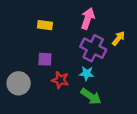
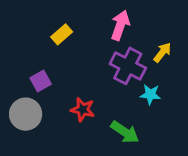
yellow rectangle: (45, 25) -> (62, 34), turned -48
purple square: (45, 59) -> (41, 81), moved, turned -32
cyan star: (87, 73) -> (150, 94), moved

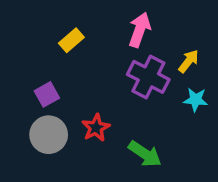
cyan star: (150, 94) -> (196, 100), moved
red star: (83, 110) -> (96, 128), turned 30
gray circle: (26, 114) -> (49, 135), moved

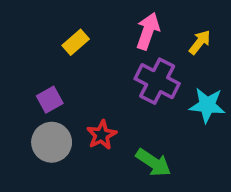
yellow arrow: (189, 61) -> (200, 42), moved
cyan star: (196, 100) -> (207, 105), size x1.4

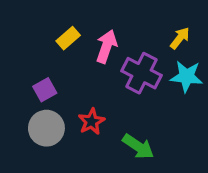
pink arrow: (148, 31) -> (106, 46), moved
cyan star: (207, 105) -> (187, 76), moved

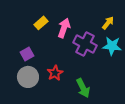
green arrow: (138, 147) -> (83, 88), turned 30

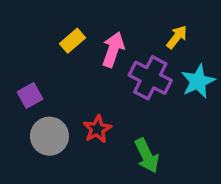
yellow arrow: (108, 23) -> (177, 37), moved
cyan star: (112, 46) -> (198, 81), turned -30
purple square: (27, 54) -> (30, 95), moved

